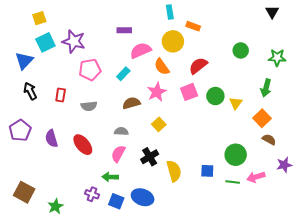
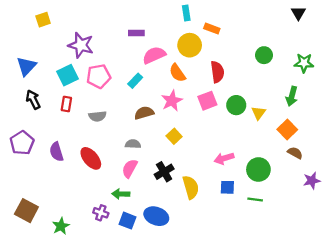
cyan square: (45, 42) -> (67, 75), moved
red semicircle: (198, 66) -> (217, 72), turned 120
pink arrow: (256, 177) -> (224, 158), moved

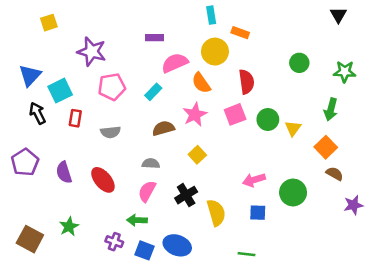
cyan square: (67, 75) -> (60, 91), moved
green line: (255, 199) -> (246, 254), moved
green star: (61, 226) -> (69, 226), moved

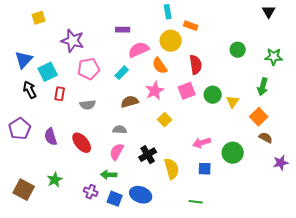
yellow square: (197, 155) -> (165, 120), moved

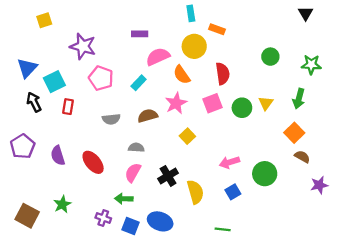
pink pentagon: (89, 69) -> (101, 78), turned 30
yellow triangle: (233, 102) -> (266, 103), moved
gray semicircle: (88, 105) -> (111, 119), moved
blue square: (205, 169) -> (233, 192), turned -32

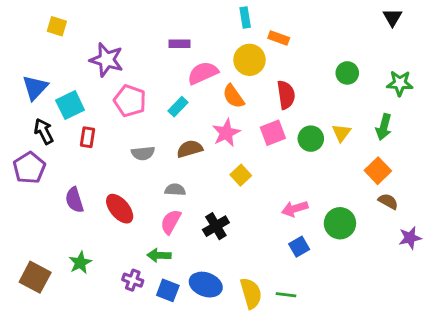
yellow square: (44, 20) -> (57, 26), turned 35
purple pentagon: (23, 146) -> (29, 168), moved
yellow semicircle: (195, 192) -> (251, 293), moved

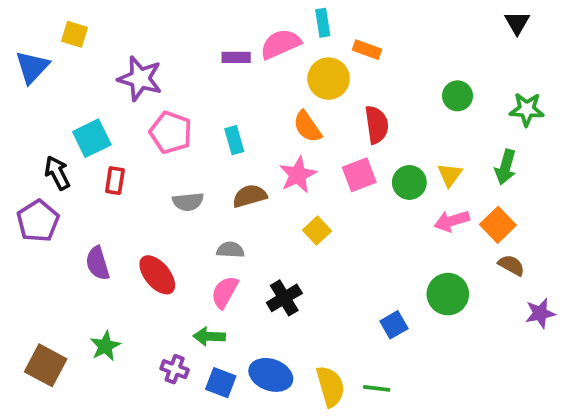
pink semicircle: (203, 73) -> (280, 44), moved
blue triangle: (35, 88) -> (32, 67), moved
cyan rectangle: (178, 107) -> (234, 140), turned -60
pink arrow: (295, 209) -> (452, 221), moved

